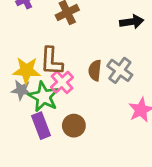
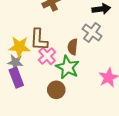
gray cross: (120, 70) -> (92, 32), moved
green star: (44, 97) -> (68, 67), moved
purple rectangle: (41, 126) -> (16, 78), moved

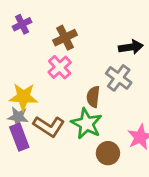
brown L-shape: (39, 40) -> (49, 126), moved, turned -60
pink cross: (47, 56) -> (60, 67), moved
brown circle: (56, 90) -> (108, 153), moved

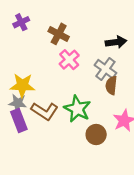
brown cross: (65, 38) -> (59, 34), turned -36
pink cross: (60, 67) -> (69, 60), moved
brown semicircle: (93, 97) -> (111, 85), moved

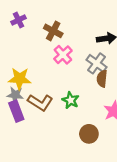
green star: (77, 109) -> (71, 100), size x0.7
brown circle: (96, 135) -> (89, 134), moved

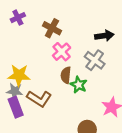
brown semicircle: (102, 79) -> (66, 75), moved
green star: (71, 100) -> (79, 85), moved

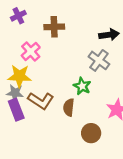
brown cross: (52, 28) -> (54, 27), turned -30
pink cross: (62, 52) -> (31, 51), moved
brown semicircle: (66, 75) -> (69, 107), moved

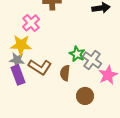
gray cross: (99, 60) -> (92, 60), moved

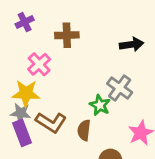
gray cross: (92, 60) -> (120, 88), moved

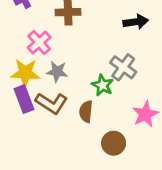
gray star: (21, 113) -> (57, 71), moved
purple rectangle: (22, 133) -> (24, 99), moved

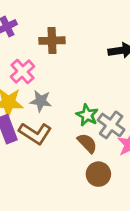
gray cross: (123, 67) -> (111, 125), moved
brown semicircle: (86, 111) -> (87, 143), moved, turned 130

